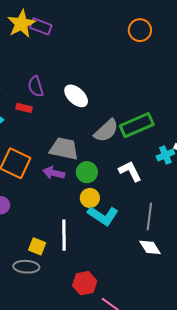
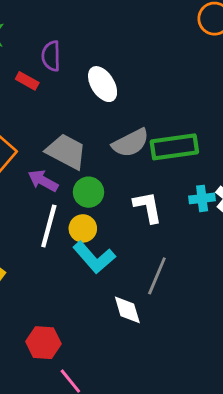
white line: (64, 235) -> (49, 226), moved
white diamond: (150, 247) -> (127, 310), moved

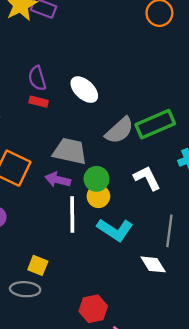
red rectangle: (27, 81) -> (39, 102), moved
yellow circle: (83, 228) -> (98, 196), moved

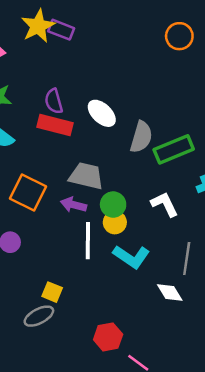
red rectangle: (39, 102) -> (55, 125), size x1.8
gray semicircle: (119, 130) -> (141, 137), moved, turned -32
gray ellipse: (25, 289) -> (39, 316), turned -32

